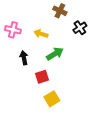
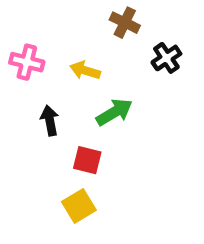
red square: (42, 77) -> (87, 160), turned 32
yellow square: (52, 99) -> (79, 206), moved

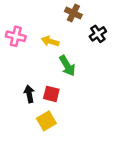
green arrow: (114, 112) -> (67, 66), turned 90
black arrow: (50, 120) -> (29, 94), moved

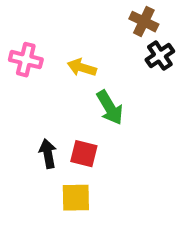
brown cross: (73, 13) -> (144, 22), moved
yellow square: (46, 121) -> (76, 198), turned 30

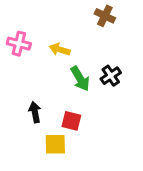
black cross: (160, 56) -> (111, 76), moved
red square: (84, 154) -> (71, 121), moved

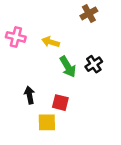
brown cross: (105, 16) -> (89, 13), turned 35

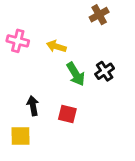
yellow square: (47, 122) -> (20, 136), moved

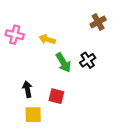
brown cross: (99, 15) -> (98, 22), moved
yellow square: (20, 136) -> (33, 115), moved

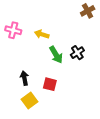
brown cross: (98, 22) -> (88, 11), moved
yellow square: (33, 115) -> (30, 101), turned -35

